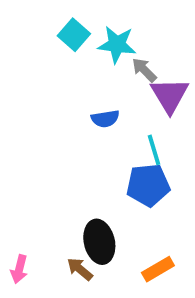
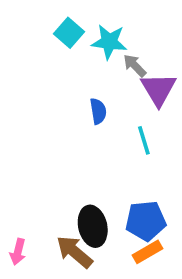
blue semicircle: (105, 119) -> (98, 111), turned -90
blue pentagon: (148, 185) -> (146, 221), moved
brown arrow: (80, 269) -> (74, 252), size x1.5

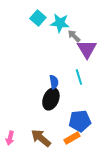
blue semicircle: (98, 111) -> (54, 82), moved
black ellipse: (93, 226) -> (51, 99), moved, turned 35
orange rectangle: (148, 252) -> (72, 138), moved

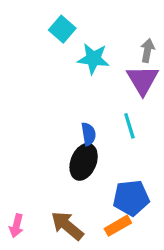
cyan star: (60, 23) -> (93, 59), moved
gray arrow: (74, 36) -> (147, 50), moved, turned 56

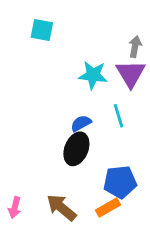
cyan square: (62, 29) -> (42, 30), moved, turned -30
cyan star: (93, 59) -> (93, 75), moved
blue semicircle: (88, 134) -> (81, 123), turned -110

